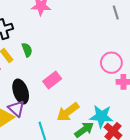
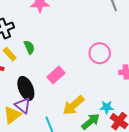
pink circle: (111, 63) -> (100, 53), moved
cyan star: (101, 116) -> (107, 107), size x0.6

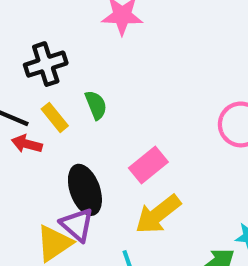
yellow arrow: (73, 105) -> (158, 214), moved

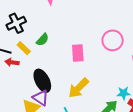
green semicircle: (96, 105) -> (43, 40), turned 72
pink rectangle: (148, 165) -> (78, 53), moved, turned -48

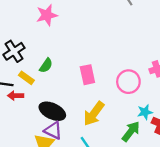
pink circle: (113, 40) -> (128, 82), moved
black ellipse: (42, 81) -> (52, 111), turned -30

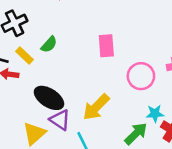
pink rectangle: (87, 75) -> (106, 46), moved
purple triangle: (53, 130) -> (60, 120), moved

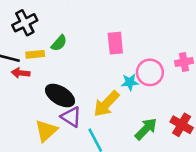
yellow rectangle: (25, 56) -> (35, 54), turned -48
cyan star: (155, 114) -> (130, 82), moved

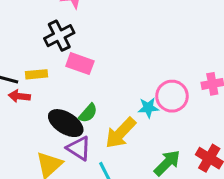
black cross: (25, 23) -> (59, 36), moved
green semicircle: (59, 43) -> (88, 113), moved
pink rectangle: (115, 43) -> (80, 64), moved, turned -65

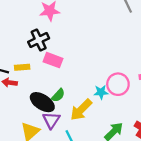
purple triangle: (79, 148) -> (51, 120), turned 30

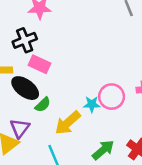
black ellipse: (42, 102) -> (25, 88), moved
purple triangle: (51, 120) -> (20, 128), moved

